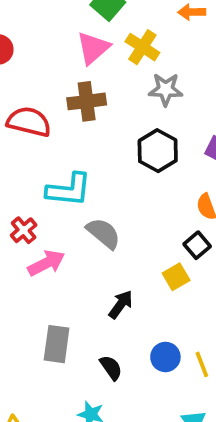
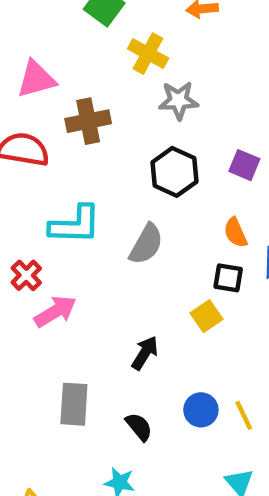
pink triangle: (93, 48) -> (36, 79), moved, turned 30
gray semicircle: (103, 233) -> (146, 244), moved, turned 84
black square: (197, 245) -> (228, 278), turned -36

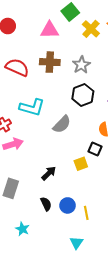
yellow cross: (148, 54) -> (91, 29), moved
pink triangle: (36, 79) -> (50, 30), moved
gray star: (178, 101) -> (81, 65), moved, turned 30
black semicircle: (139, 427) -> (46, 204), moved

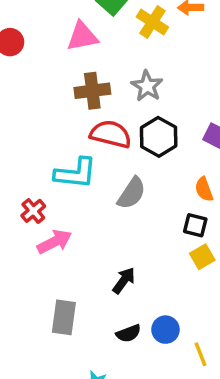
red semicircle: (17, 67) -> (111, 134), moved
yellow square: (81, 164) -> (202, 257), moved
black semicircle: (46, 204) -> (129, 333), turned 104
yellow line: (86, 213) -> (201, 354), moved

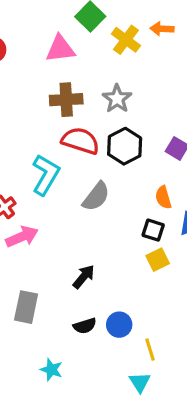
cyan L-shape: (76, 173) -> (46, 175), turned -69

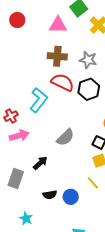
gray star: (117, 99) -> (88, 60), turned -30
gray semicircle: (96, 197) -> (65, 137), moved
black arrow: (84, 277) -> (40, 163), moved
yellow line: (150, 350) -> (93, 183), moved, turned -32

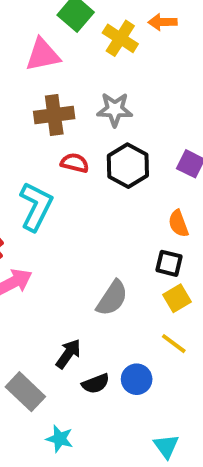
red semicircle: (63, 82) -> (75, 163), size x0.6
gray semicircle: (65, 137) -> (112, 298), moved
black arrow: (40, 163) -> (68, 354), moved
gray rectangle: (16, 179) -> (25, 392), moved, turned -54

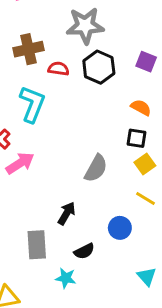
gray star: (115, 109) -> (85, 26), size x1.4
brown cross: (54, 115) -> (29, 49), moved
orange semicircle: (178, 223) -> (141, 107), turned 144
black semicircle: (96, 384) -> (84, 251), moved
gray rectangle: (25, 392) -> (37, 245), turned 48

